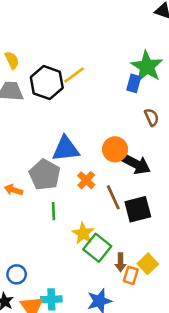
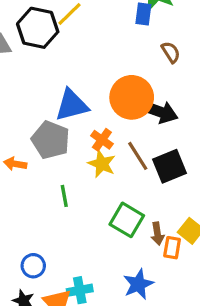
orange circle: (115, 149) -> (132, 97), size x1.4
green line: (53, 211) -> (64, 196), moved
yellow star: (83, 233) -> (102, 164), moved

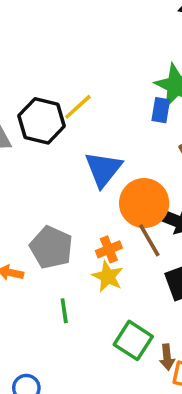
blue triangle: (72, 105) -> (103, 169), moved, turned -39
orange cross: (102, 140) -> (109, 249), turned 30
brown line: (138, 156) -> (149, 240), moved

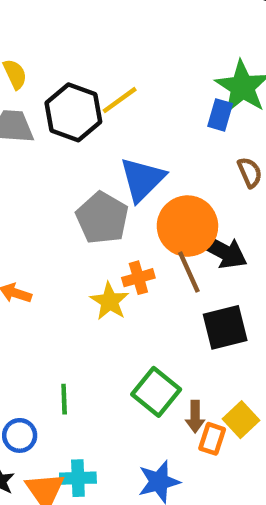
gray pentagon: (51, 247) -> (102, 218), moved
yellow star: (108, 276) -> (110, 301), moved
green line: (64, 311) -> (64, 399), moved

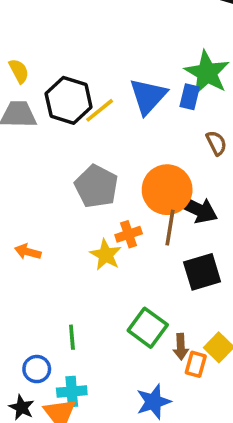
yellow line: (120, 100) -> (100, 110), moved
blue triangle: (142, 179) -> (148, 96), moved
brown line: (189, 272) -> (170, 228), turned 36
cyan cross: (78, 478) -> (72, 391), moved

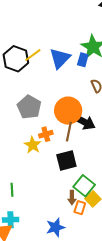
yellow line: (100, 110) -> (33, 55), moved
black square: (202, 272) -> (66, 161), moved
green square: (148, 328) -> (84, 186), moved

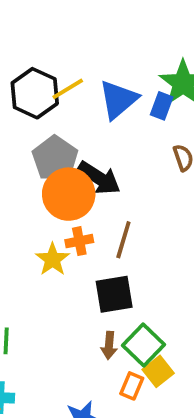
gray pentagon: (29, 107) -> (55, 158), moved
orange circle: (68, 111) -> (69, 194), moved
black arrow: (84, 122) -> (99, 178), moved
brown arrow: (72, 198) -> (109, 345), moved

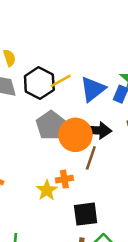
black arrow: (99, 178) -> (97, 130), moved, turned -32
orange circle: (69, 194) -> (75, 135), moved
brown line: (123, 240) -> (91, 158), moved

